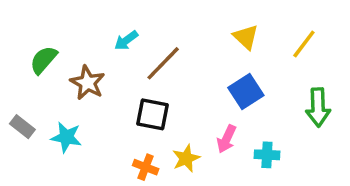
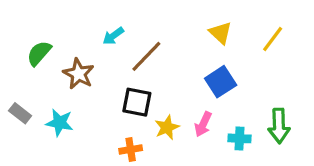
green arrow: (318, 107) -> (279, 126), moved
yellow star: (186, 158) -> (167, 127), moved
orange cross: (146, 167) -> (131, 150), turned -30

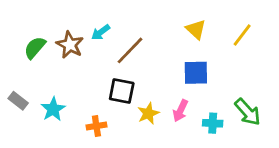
brown star: (79, 74) -> (70, 45), moved
blue square: (221, 82) -> (196, 73), turned 32
cyan star: (60, 123) -> (53, 109), turned 30
green arrow: (279, 126) -> (248, 112), turned -40
orange cross: (131, 150) -> (96, 126), moved

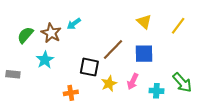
brown line: (130, 50) -> (113, 49), moved
gray rectangle: (18, 101) -> (13, 74), turned -32
cyan star: (53, 109) -> (45, 60), moved

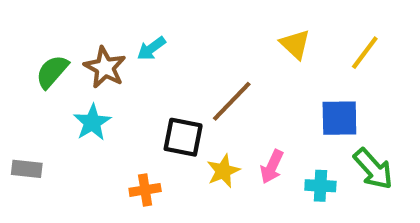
blue square: (144, 54) -> (339, 118), moved
gray rectangle: (13, 74) -> (27, 169), moved

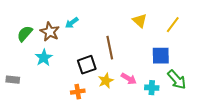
brown line: (232, 101) -> (110, 48), turned -55
black square: (183, 137) -> (87, 65), turned -30
pink arrow: (272, 167) -> (129, 79), turned -84
orange cross: (145, 190) -> (78, 92), moved

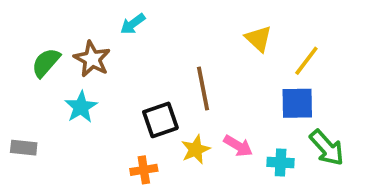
cyan arrow: (72, 23) -> (133, 24), moved
yellow line: (173, 25) -> (306, 61), moved

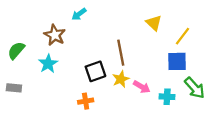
green semicircle: (46, 63) -> (16, 50), moved
yellow star: (196, 150) -> (121, 79), moved

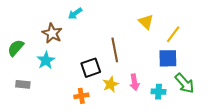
yellow star: (121, 79) -> (111, 84), moved
pink arrow: (142, 87) -> (135, 82), turned 49
gray rectangle: (14, 88) -> (23, 84), moved

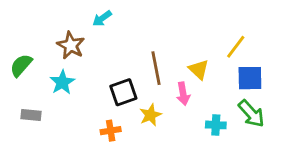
yellow triangle: (146, 22) -> (199, 70), moved
blue square: (168, 58) -> (250, 78), moved
pink arrow: (135, 82) -> (183, 94), moved

